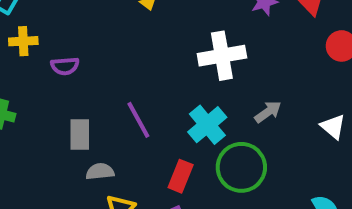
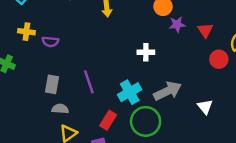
yellow cross: (23, 41) -> (26, 32), moved
white cross: (222, 56) -> (146, 52), size x0.6
gray arrow: (268, 112) -> (168, 91), size x1.6

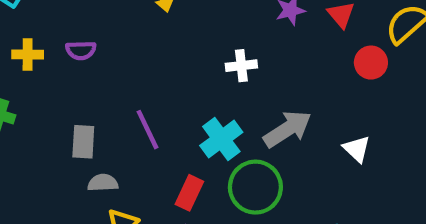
purple semicircle: (50, 42) -> (81, 50), moved

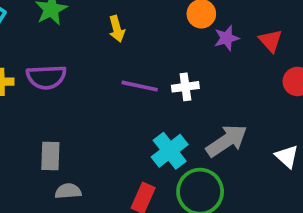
purple semicircle: (81, 50) -> (46, 77), size x1.5
purple line: (148, 130) -> (140, 86), moved, turned -51

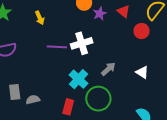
white cross: (185, 87) -> (82, 43), size x1.5
gray arrow: (227, 141) -> (108, 69), size x0.7
gray semicircle: (68, 191) -> (33, 100), moved

